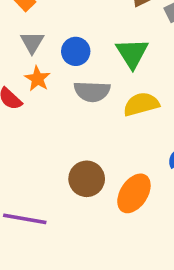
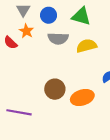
green triangle: (132, 53) -> (81, 16), turned -42
orange ellipse: (134, 193) -> (82, 98), turned 40

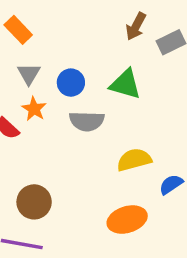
yellow semicircle: (87, 46) -> (134, 160), moved
brown circle: (55, 89) -> (34, 202), moved

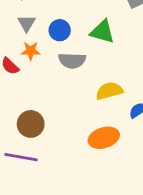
orange star: (34, 109) -> (31, 51), turned -30

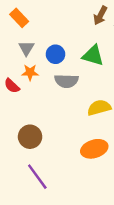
purple line: (21, 157) -> (37, 177), moved, turned 44

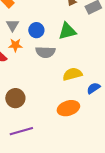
green triangle: (93, 55) -> (67, 31), turned -30
purple line: (37, 177) -> (21, 131), turned -70

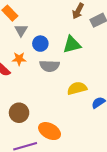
gray triangle: (12, 25) -> (21, 30), moved
orange ellipse: (68, 108) -> (50, 131), moved, turned 45

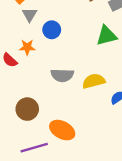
green triangle: (72, 45) -> (106, 36), moved
gray semicircle: (50, 66) -> (62, 75), moved

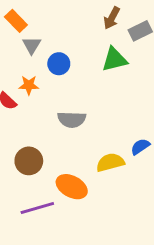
green triangle: (106, 36) -> (115, 59), moved
yellow semicircle: (94, 81) -> (110, 162), moved

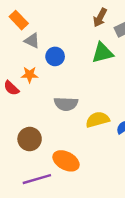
gray triangle: (32, 45) -> (32, 41), turned -35
yellow semicircle: (110, 162) -> (98, 120), moved

